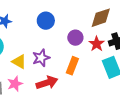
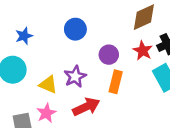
purple circle: (75, 38) -> (109, 55), moved

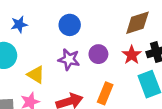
purple star: (75, 77) -> (69, 59), moved, turned 30
orange rectangle: (116, 82) -> (105, 93), moved

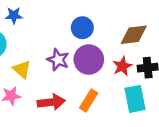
blue circle: (70, 25) -> (82, 28), moved
purple circle: (98, 54) -> (89, 60), size x1.5

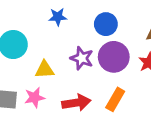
blue star: (14, 15) -> (58, 17), moved
yellow triangle: (22, 69) -> (45, 70), turned -42

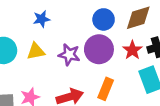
blue circle: (106, 24) -> (104, 19), moved
yellow triangle: (45, 70) -> (36, 51), moved

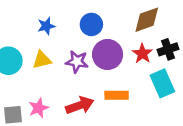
blue circle: (104, 19) -> (91, 24), moved
orange rectangle: (106, 89) -> (117, 95), turned 70

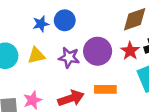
blue circle: (91, 24) -> (65, 20), moved

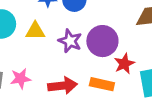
red star: (130, 51) -> (124, 64), moved

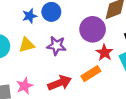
purple circle: (102, 41) -> (93, 29), moved
orange rectangle: (102, 84) -> (91, 74), turned -30

